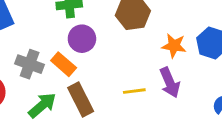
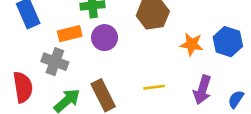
orange rectangle: (64, 64) -> (70, 34), moved, turned -55
purple arrow: (170, 83) -> (202, 90), moved, turned 40

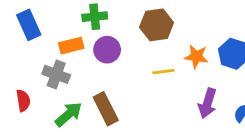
red semicircle: (23, 87) -> (23, 101), size x0.7
yellow line: (154, 87) -> (163, 72), moved

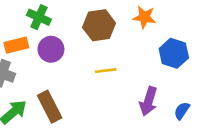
green cross: (95, 17) -> (39, 17), turned 30
orange star: (196, 57) -> (144, 17), moved

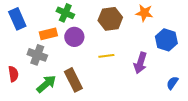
yellow line: (106, 71) -> (106, 56), moved
purple arrow: (148, 101) -> (140, 63), moved

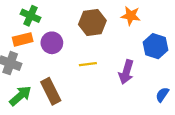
green cross: (65, 13) -> (30, 16), moved

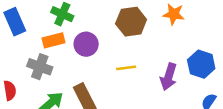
blue hexagon: (155, 46) -> (201, 64), moved

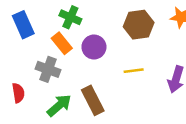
orange rectangle: (54, 40) -> (62, 43), turned 65

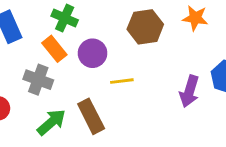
yellow line: (134, 71) -> (122, 81), moved

